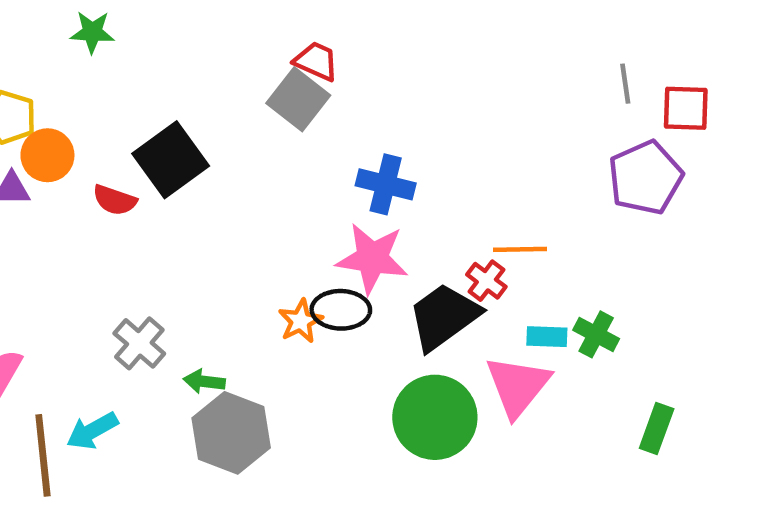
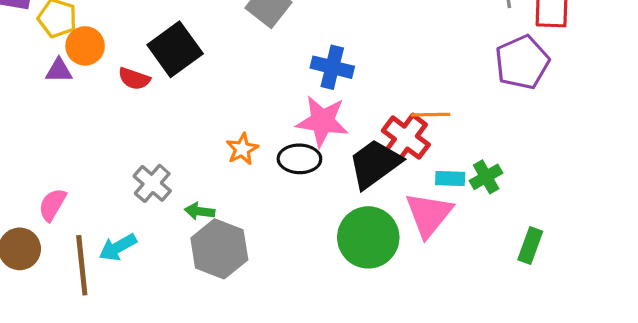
red cross: (486, 281) -> (406, 138), size x1.6
orange star: (301, 321) -> (242, 149), moved
green cross: (596, 334) -> (486, 177), turned 32

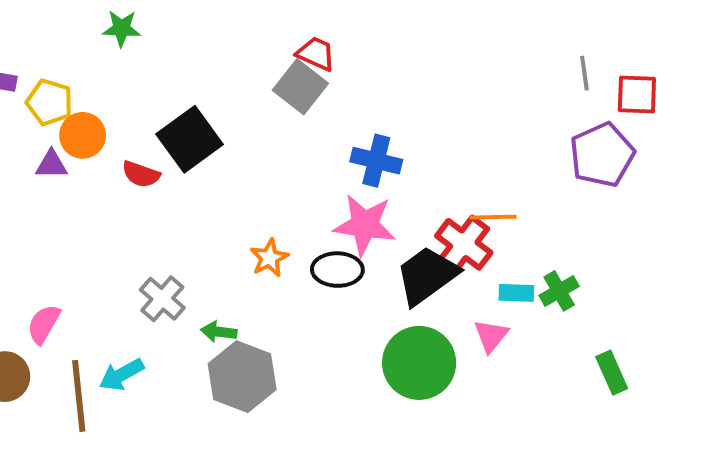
pink triangle: (429, 215) -> (491, 336), size x0.6
green rectangle: (530, 246) -> (612, 373), turned -44

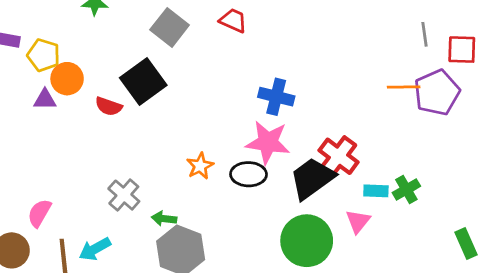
gray square: (300, 87) -> (170, 27), moved
orange line: (493, 217) -> (404, 87), moved
green rectangle: (612, 373) -> (466, 243), moved

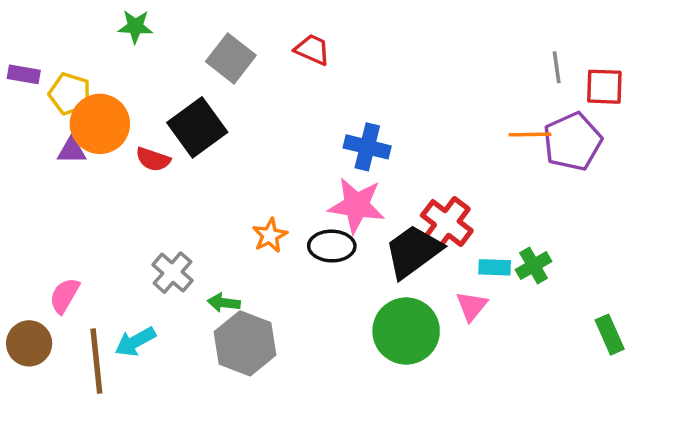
orange circle: (67, 79) -> (100, 124), size x1.4

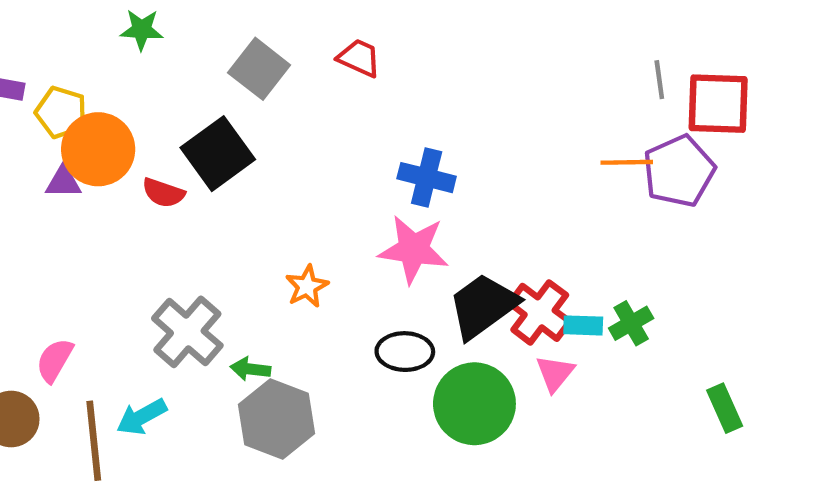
red square: (604, 87) -> (718, 104), size x1.4
red cross: (447, 223) -> (540, 312), moved
black ellipse: (332, 246) -> (405, 352), moved
gray cross: (172, 273) -> (187, 332), size x1.4

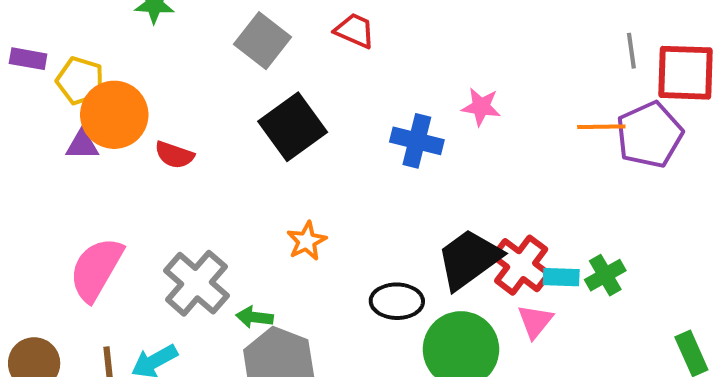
black square: (218, 154) -> (293, 127), moved
pink star: (414, 249) -> (481, 107), moved, size x0.6
pink semicircle: (55, 360) -> (96, 269), moved, size x1.6

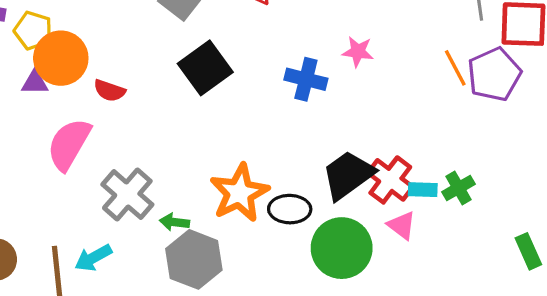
orange line: (601, 127) -> (455, 68), turned 63
orange star: (307, 241) -> (239, 193), moved, size x1.8
pink semicircle: (96, 269) -> (69, 144), moved
pink triangle: (535, 321) -> (402, 225), turned -32

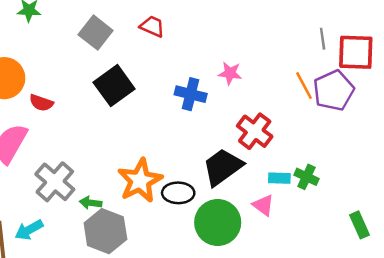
red cross: (390, 180) -> (255, 131), moved
green cross: (459, 188) -> (306, 177), turned -35

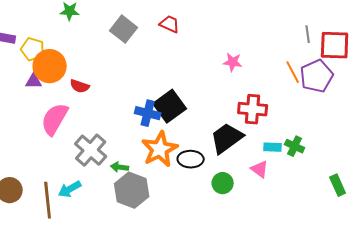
black square: (114, 86) -> (170, 106), moved
blue cross: (191, 94) -> (148, 113), moved
red cross: (255, 131) -> (253, 109), turned -32
green circle: (218, 222) -> (223, 183), size x0.6

